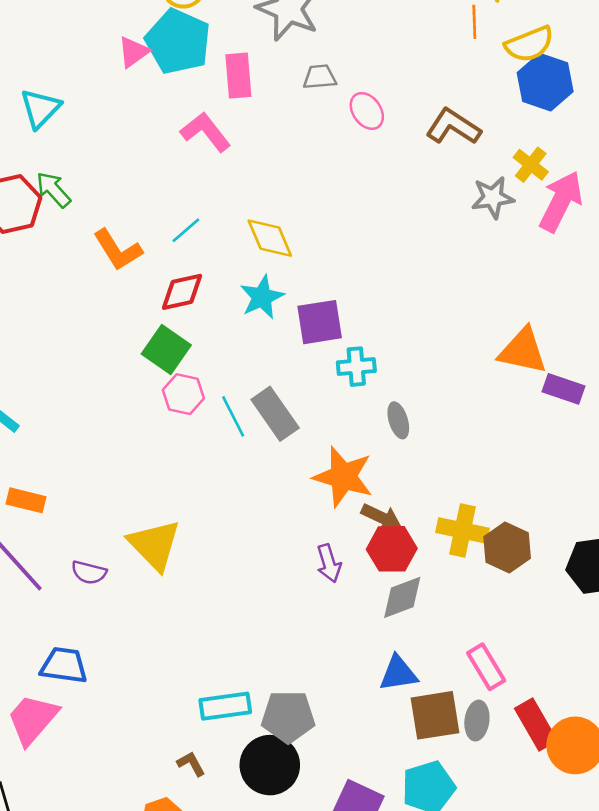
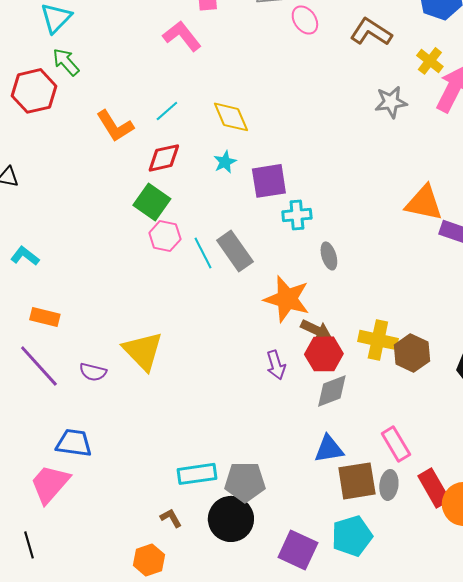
green arrow: (54, 190) -> (66, 62), moved
gray star: (493, 197) -> (391, 102), moved
cyan star: (262, 297) -> (225, 162), size x0.7

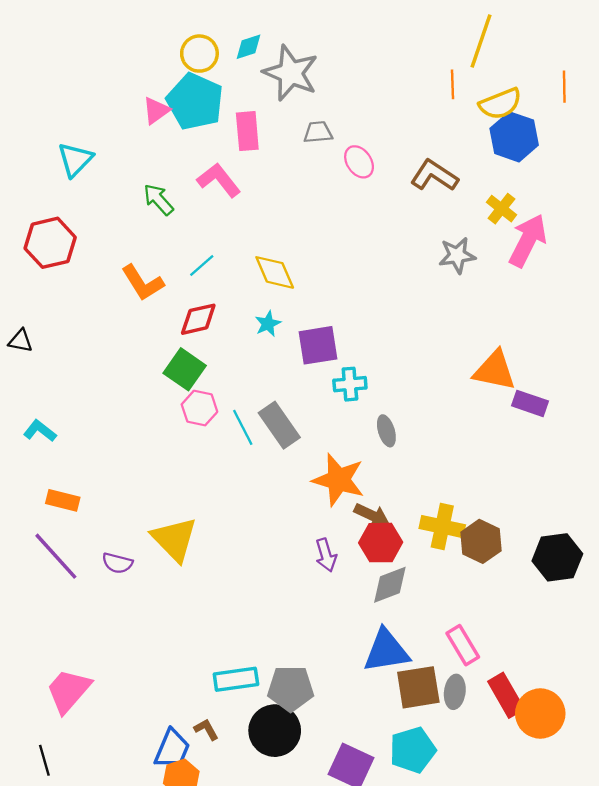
green arrow: (66, 62) -> (158, 199), moved
blue trapezoid: (74, 443) -> (172, 749), moved, turned 105
blue triangle: (329, 449) -> (386, 651), size x1.4

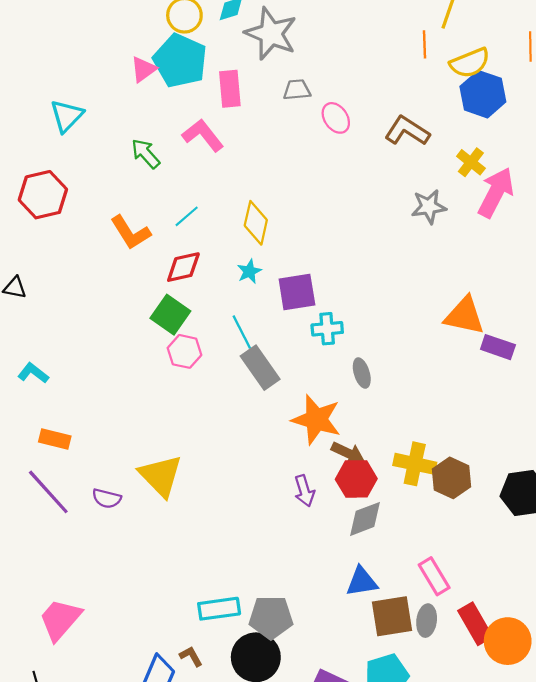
yellow diamond: (275, 272) -> (256, 223), turned 36
cyan line: (243, 427) -> (242, 332), moved
blue triangle: (386, 651) -> (362, 582), size x0.7

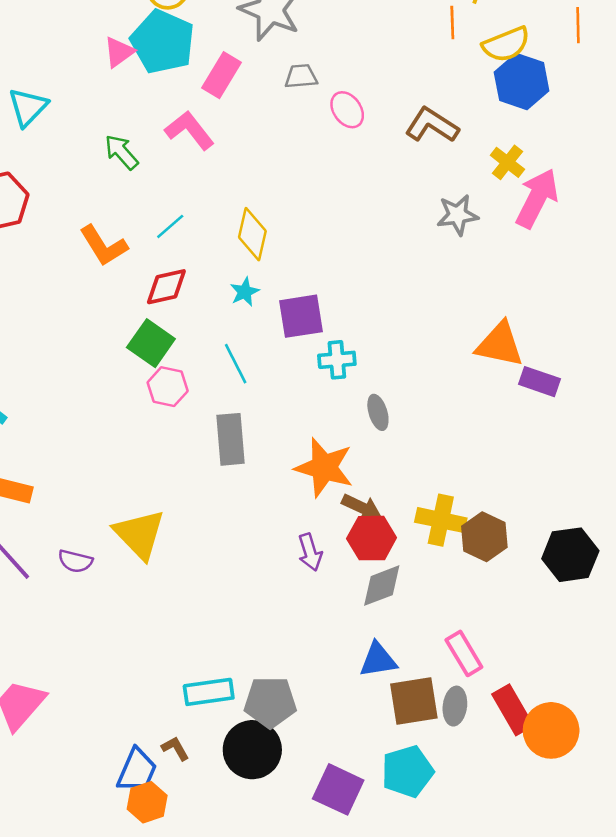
pink rectangle: (230, 89) -> (222, 75), turned 36
gray rectangle: (260, 368) -> (230, 439), moved, turned 30

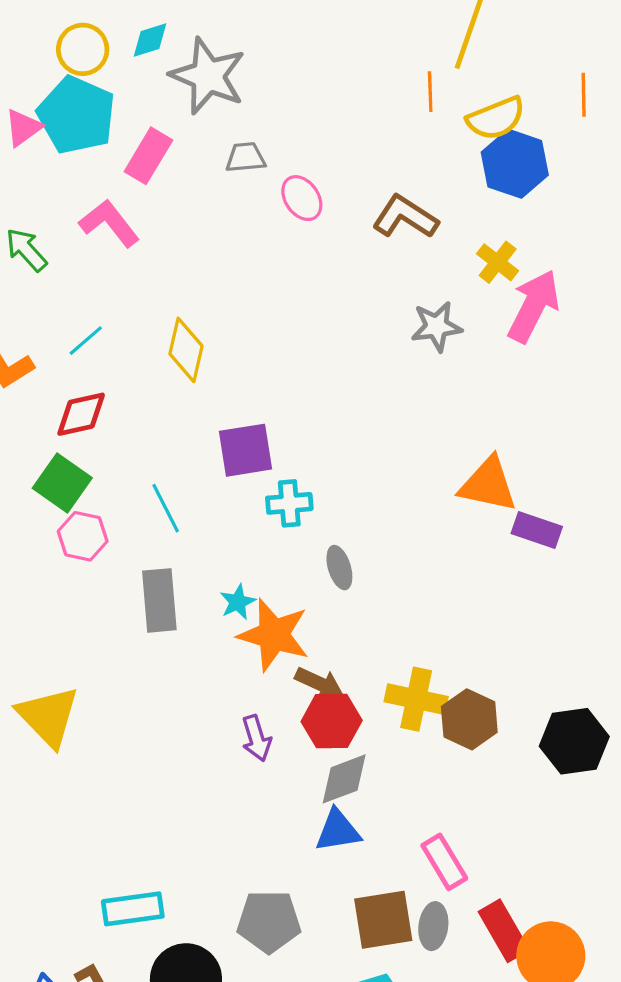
cyan star: (245, 292) -> (238, 602), moved
blue triangle: (378, 660) -> (338, 831), moved
gray pentagon: (270, 702) -> (269, 921), moved

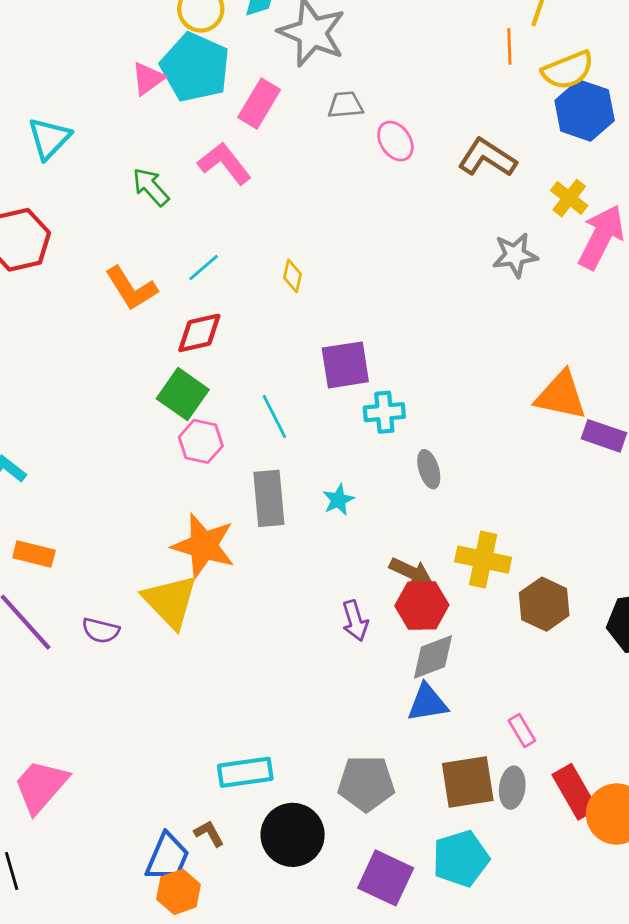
yellow diamond: (186, 350) -> (293, 276), size x0.6
orange star: (274, 635) -> (204, 546), moved
yellow cross: (416, 699) -> (483, 560), moved
pink rectangle: (444, 862) -> (522, 731), size x0.7

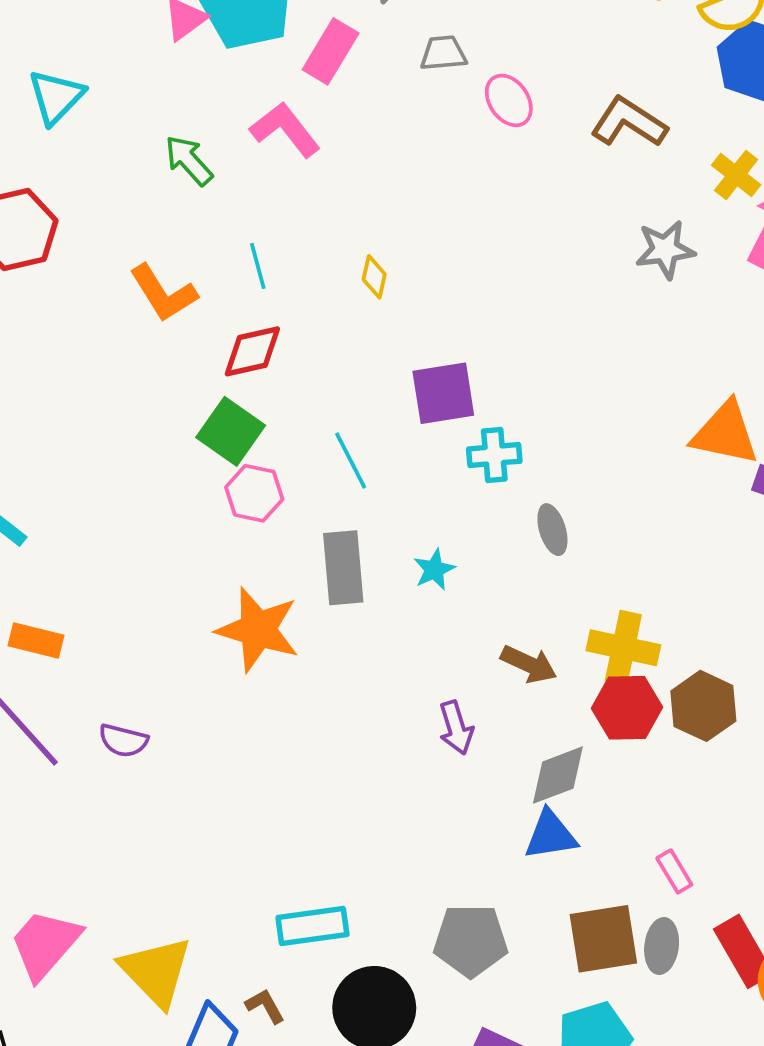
cyan line: (204, 268) -> (258, 266), turned -64
yellow triangle: (170, 601) -> (156, 971), moved
red hexagon: (422, 605) -> (627, 708), moved

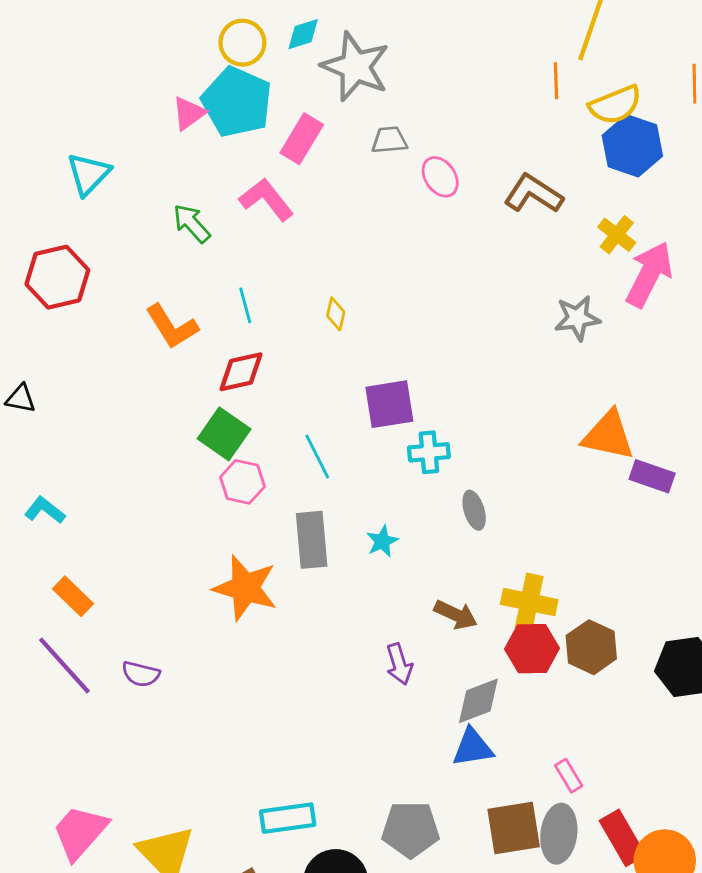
gray star: (665, 250) -> (577, 318), moved
orange rectangle: (36, 641) -> (73, 596), turned 30
gray ellipse: (662, 946) -> (559, 834), size x1.4

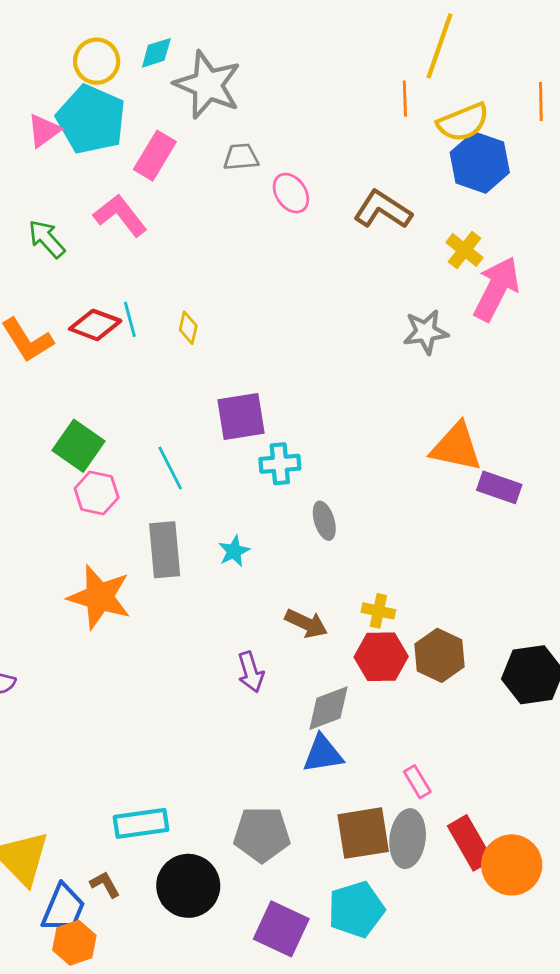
cyan line: (245, 305) -> (130, 319), moved
red diamond: (241, 372) -> (95, 325), moved, turned 33
yellow cross: (529, 602) -> (378, 611), size x0.6

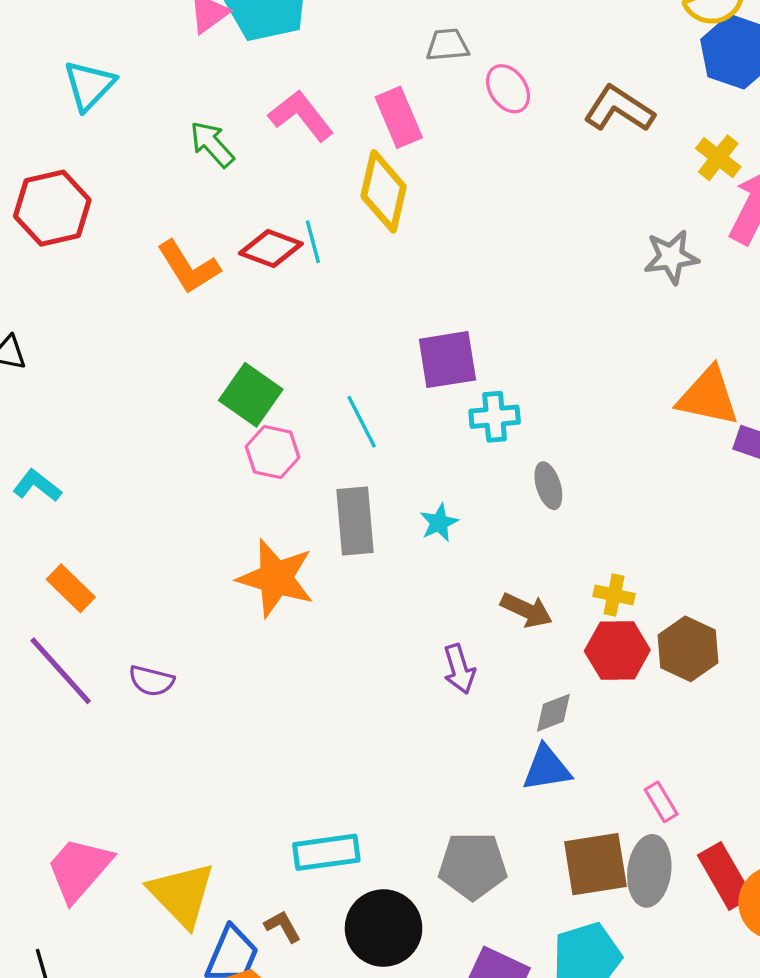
pink rectangle: (155, 156) -> (399, 117), moved, turned -54
yellow diamond: (188, 328) -> (384, 191), moved, size x2.0
gray diamond: (328, 708) -> (553, 713), size x0.7

